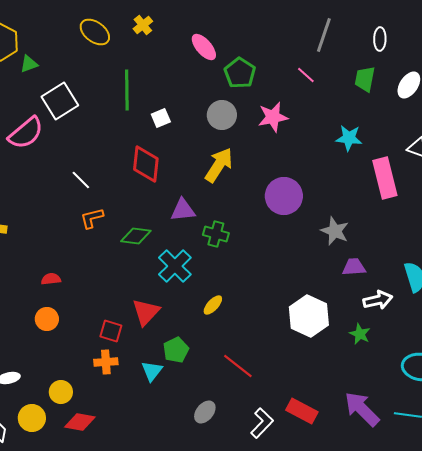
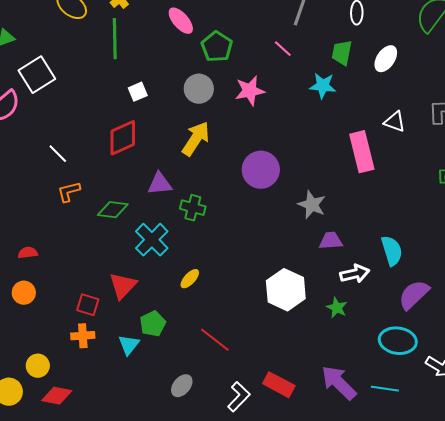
green line: (127, 90) -> (115, 39), moved
cyan star: (349, 138) -> (323, 86), moved
red diamond: (146, 164) -> (123, 138), turned 60

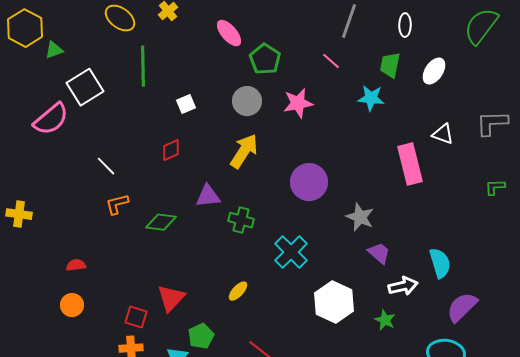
green line: (115, 39) -> (143, 66), moved
red diamond: (123, 138) -> (171, 150), size x0.6
cyan cross: (152, 240) -> (291, 252), moved
purple trapezoid: (331, 241) -> (379, 253), turned 45

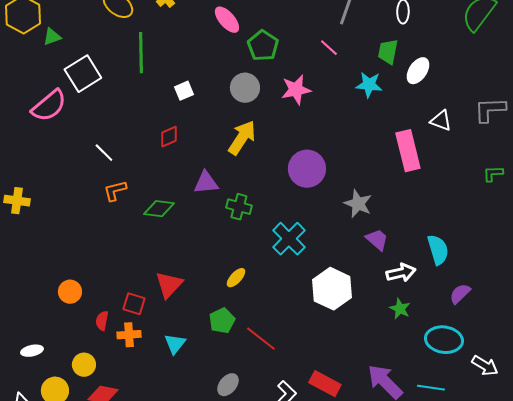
white ellipse: (434, 71) -> (418, 71), moved
red semicircle: (76, 265) -> (102, 321), moved, turned -72
purple semicircle: (462, 307) -> (460, 294), size x0.7
green star: (385, 320) -> (400, 309), moved
green pentagon: (201, 336) -> (222, 321), moved

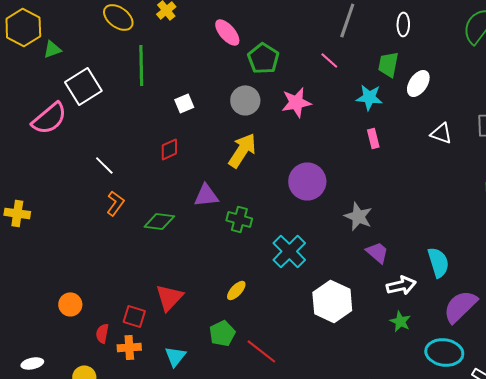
pink rectangle: (408, 151) -> (373, 138), moved, size x0.5
orange L-shape: (115, 191) -> (115, 203), turned 140
purple semicircle: (460, 294) -> (460, 306), size x1.6

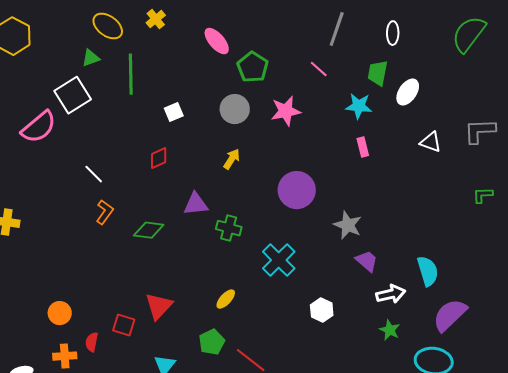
green triangle: (52, 49) -> (91, 58), moved
yellow arrow: (242, 150) -> (232, 159), size x0.6
white hexagon: (332, 301) -> (322, 310), size x0.6
orange cross: (129, 347) -> (65, 356), moved

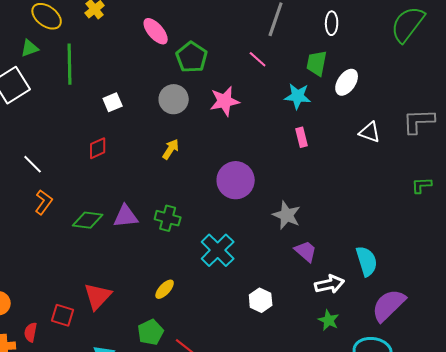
purple triangle: (196, 204) -> (126, 216), moved

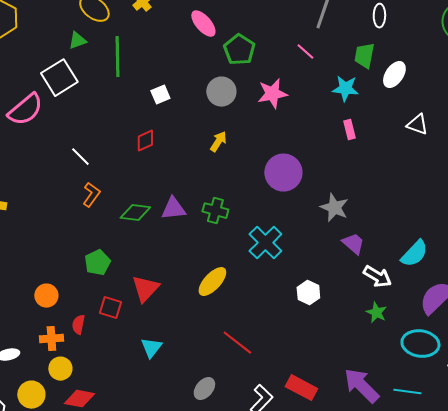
cyan semicircle: (367, 261) -> (414, 254), turned 60
white arrow: (330, 284) -> (377, 277), turned 44
yellow ellipse: (165, 289) -> (212, 282), size x1.5
green pentagon: (151, 332) -> (97, 263), moved

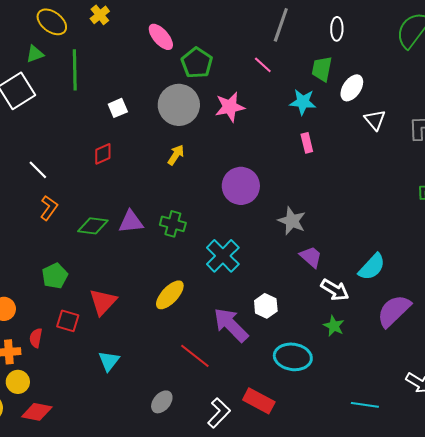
gray circle: (221, 92) -> (179, 105), size x1.4
white triangle: (417, 125) -> (375, 120), moved, turned 30
cyan ellipse: (420, 344) -> (293, 357), moved
purple arrow: (361, 386) -> (231, 325), moved

